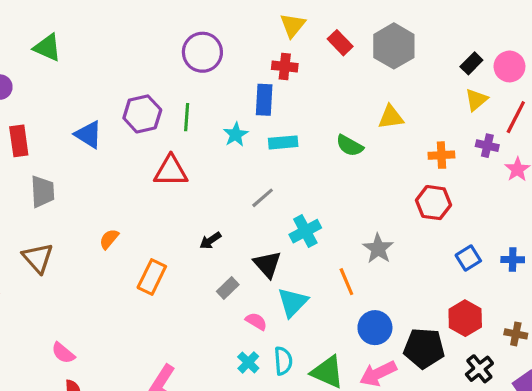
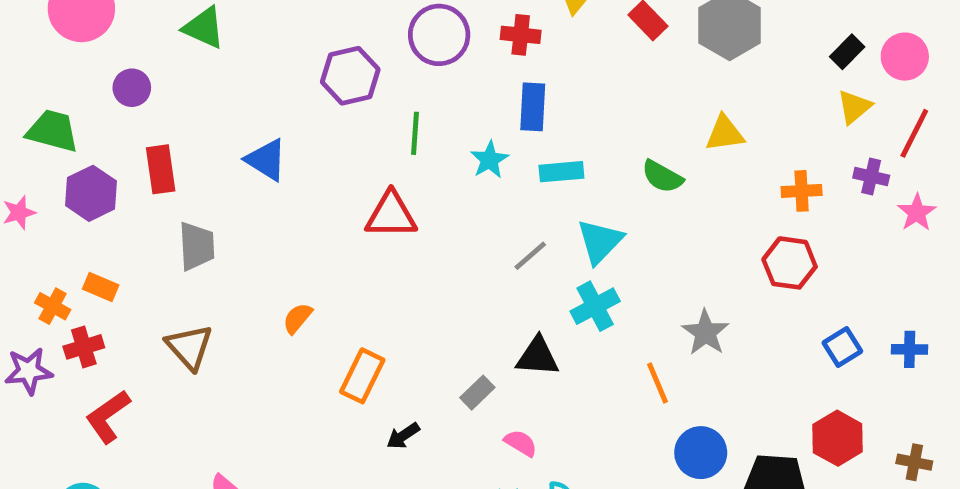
red cross: (285, 66) -> (521, 35), moved
purple hexagon: (142, 114) -> (350, 76), moved
black arrow: (210, 241) -> (403, 436), moved
black triangle: (267, 264) -> (537, 357), turned -44
cyan triangle: (293, 302) -> (600, 241), moved

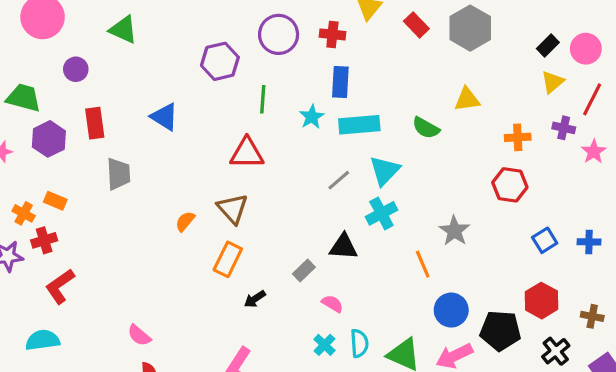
cyan rectangle: (561, 172) -> (359, 125), size x1.4
brown triangle: (189, 347) -> (233, 209), moved

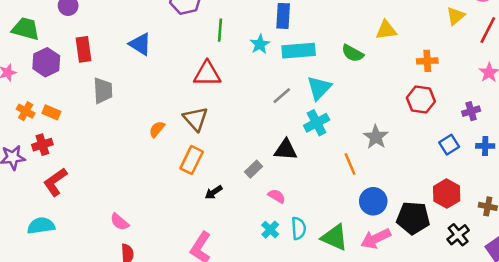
purple cross: (564, 128) -> (471, 111), moved, turned -30
orange cross: (24, 213) -> (26, 111), moved

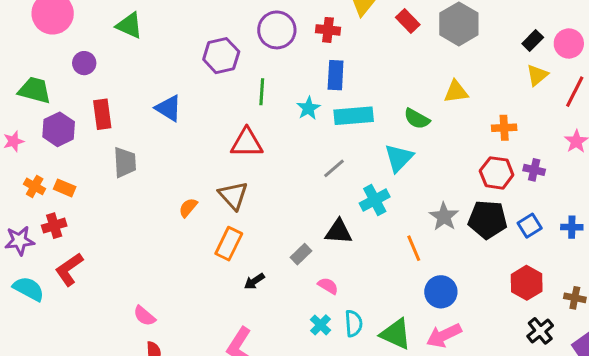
cyan triangle: (319, 88) -> (399, 158), moved
purple cross: (471, 111) -> (534, 170), moved, turned 30
black pentagon: (413, 218) -> (488, 220), moved
cyan semicircle: (41, 226) -> (29, 289), moved, turned 36

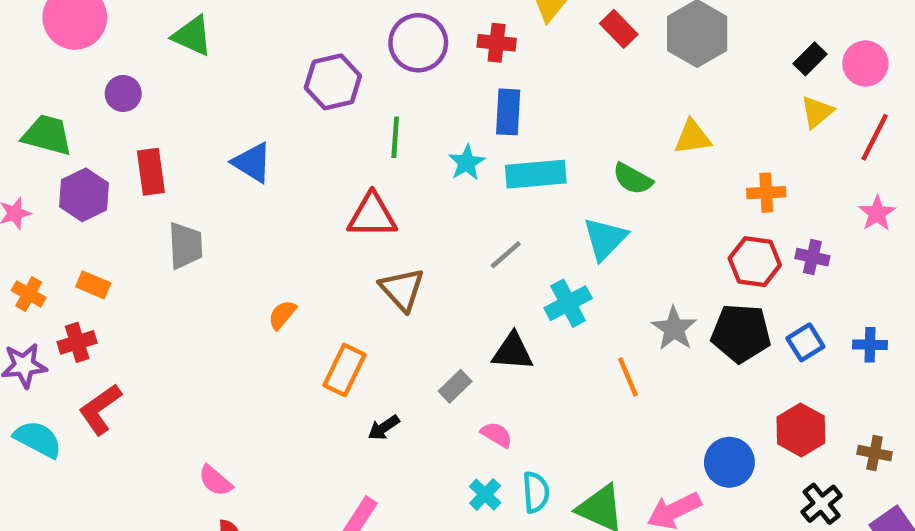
orange cross: (35, 186) -> (29, 294), moved
brown triangle: (233, 196) -> (402, 289), moved
blue circle: (441, 292) -> (729, 462), moved

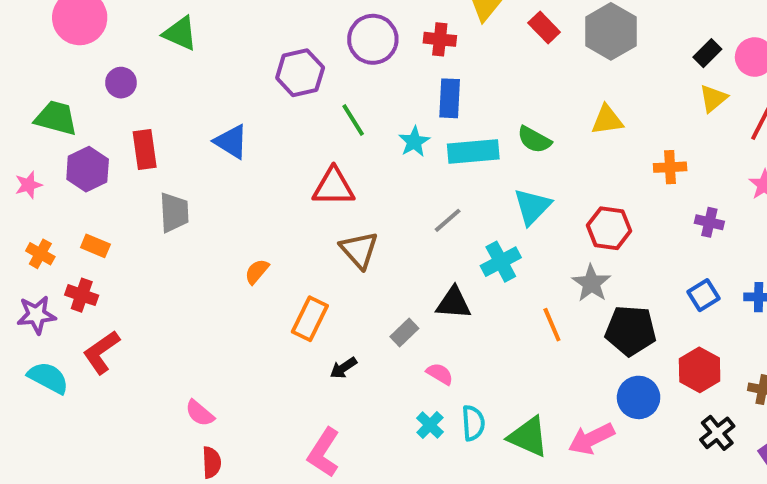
green line: (395, 137) -> (353, 120), turned -36
green semicircle: (633, 179) -> (534, 140), moved
red hexagon: (755, 262) -> (609, 228), moved
black pentagon: (741, 333) -> (631, 331), moved
red cross: (77, 342) -> (82, 295), turned 36

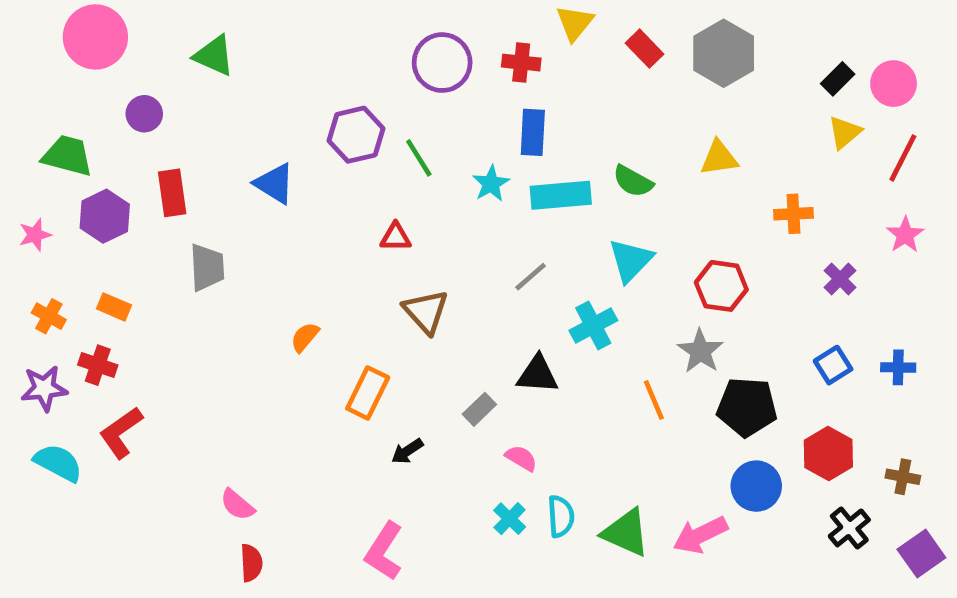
purple hexagon: (300, 73) -> (356, 135), moved
red triangle: (334, 187) -> (396, 237), size x0.6
purple cross: (709, 222) -> (840, 279), turned 32

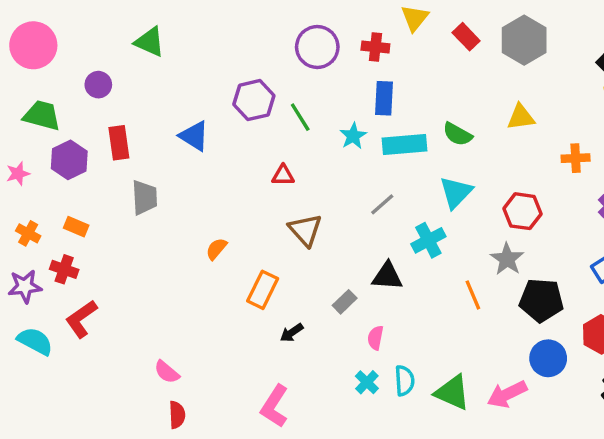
pink circle: (95, 37) -> (33, 45), moved
pink semicircle: (521, 458) -> (375, 338), turned -110

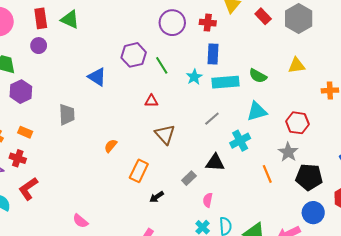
red rectangle: (119, 143) -> (41, 18), moved
cyan triangle: (456, 192) -> (257, 111), turned 30

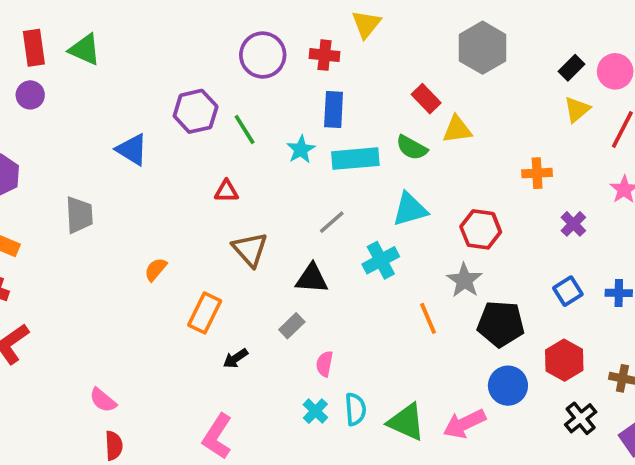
red rectangle: (263, 16) -> (426, 99), moved
yellow triangle: (296, 65) -> (457, 129), moved
black triangle: (215, 162) -> (312, 278), moved

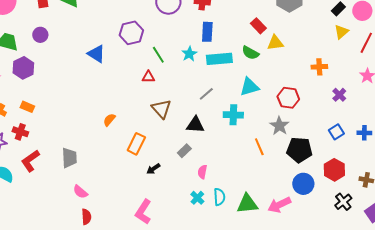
purple circle: (30, 95) -> (40, 35), moved
green line: (245, 129) -> (158, 55), moved
gray trapezoid: (79, 215) -> (69, 158), moved
cyan cross: (381, 260) -> (233, 115), turned 30
green triangle: (406, 422) -> (247, 204), turned -30

